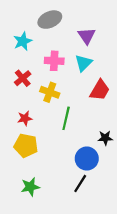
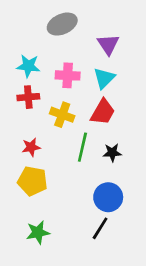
cyan star: (23, 41) -> (28, 66), moved, turned 30
red cross: (23, 78) -> (28, 97), turned 35
red trapezoid: (100, 90) -> (103, 112), moved
black star: (105, 138) -> (112, 153), moved

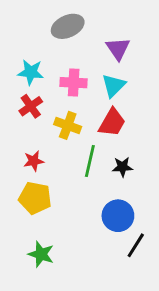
red cross: (28, 97) -> (31, 106), turned -30
black line: (100, 228) -> (136, 245), moved
green star: (38, 232) -> (41, 254), turned 30

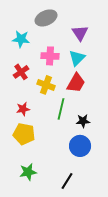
cyan star: (31, 72) -> (21, 39), moved
black star: (122, 167) -> (83, 121), moved
black line: (136, 245) -> (67, 181), moved
green star: (41, 254) -> (28, 172), turned -30

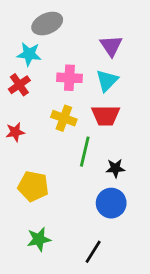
gray ellipse: (46, 18) -> (47, 24), moved
red cross: (21, 72) -> (19, 85), moved
red trapezoid: (76, 83) -> (106, 115), turned 60
red star: (23, 109) -> (15, 132), moved

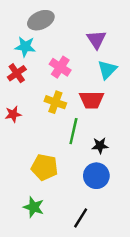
pink cross: (69, 78) -> (60, 67), turned 30
cyan triangle: (107, 81) -> (107, 70), moved
yellow pentagon: (33, 186) -> (45, 167), moved
green star: (39, 239) -> (34, 207), turned 30

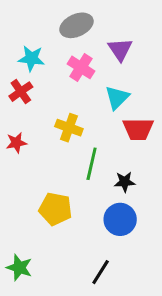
gray ellipse: (41, 20) -> (76, 25), moved
pink cross: (60, 67) -> (81, 67), moved
cyan triangle: (107, 70) -> (117, 98), moved
red trapezoid: (92, 100) -> (138, 129), moved
green star: (34, 207) -> (19, 268), moved

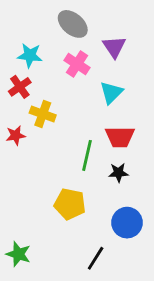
gray ellipse: (76, 25) -> (73, 24), turned 64
yellow cross: (69, 128) -> (43, 114), moved
red trapezoid: (138, 129) -> (120, 137), moved
yellow pentagon: (55, 209) -> (70, 204), moved
blue circle: (120, 219) -> (127, 223), moved

